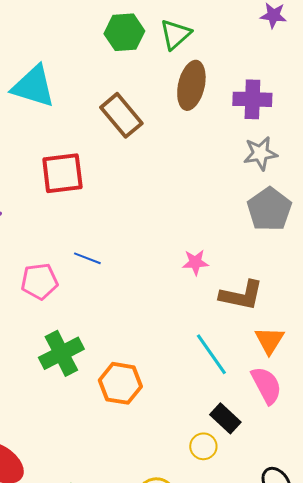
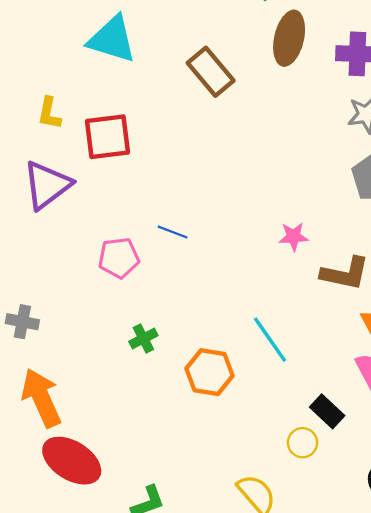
red square: (62, 173) -> (108, 137), moved
green cross: (61, 353) -> (143, 338), size x0.6
cyan line: (211, 354) -> (270, 340), moved

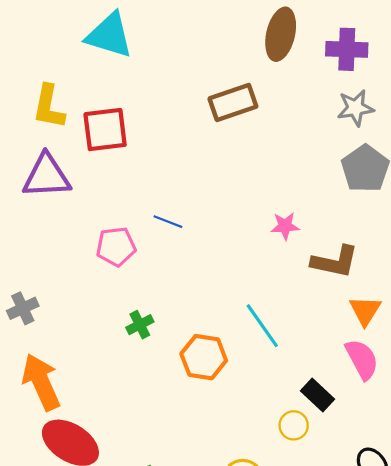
brown rectangle: (211, 72) -> (233, 102), moved, turned -69
yellow L-shape: (49, 113) -> (49, 107), size x1.4
purple triangle: (47, 185) -> (47, 176), turned 34
gray cross: (22, 322) -> (23, 308), turned -36

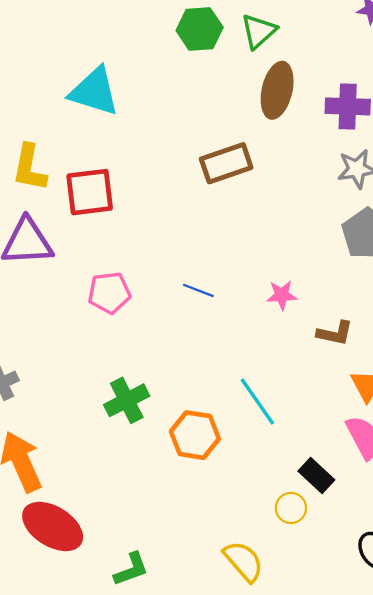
blue line: (168, 222) -> (198, 290), moved
pink pentagon: (116, 247) -> (109, 293), moved
brown L-shape: (335, 262) -> (335, 333), size x0.7
green cross: (140, 325) -> (127, 400), size x1.5

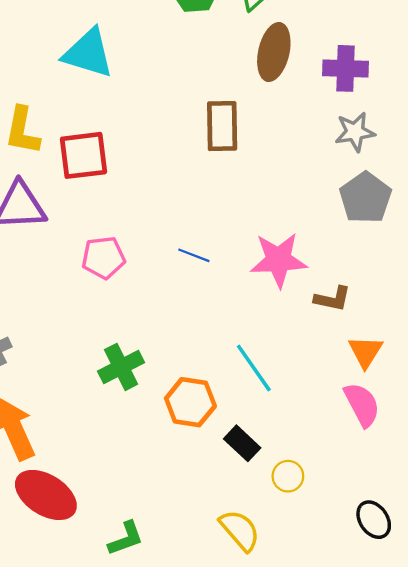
brown rectangle: (226, 163) -> (222, 126), turned -72
pink star: (282, 295) -> (279, 260), size x1.8
black rectangle: (316, 476) -> (242, 443), moved

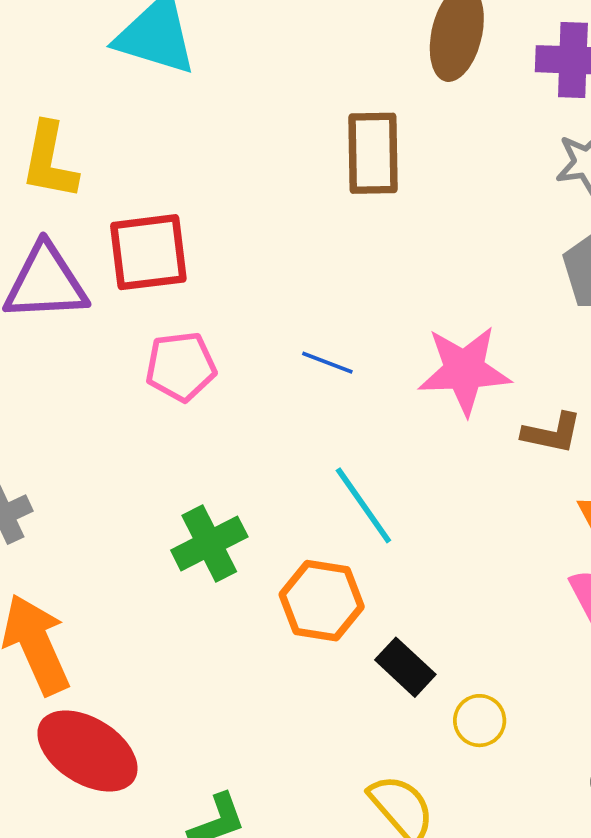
red square: (83, 155) -> (148, 252), moved
cyan line: (254, 368) -> (363, 505), moved

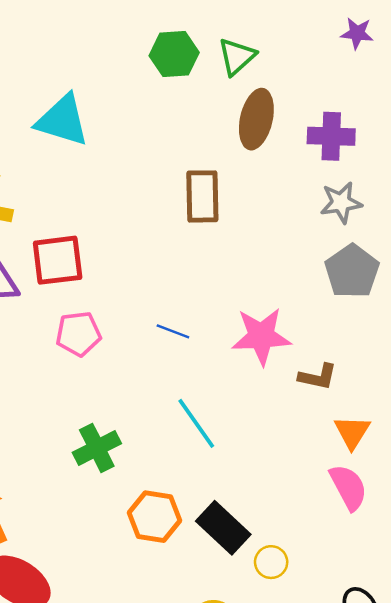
orange hexagon: (322, 601) -> (155, 517), moved
black rectangle: (405, 667) -> (223, 528), size x1.4

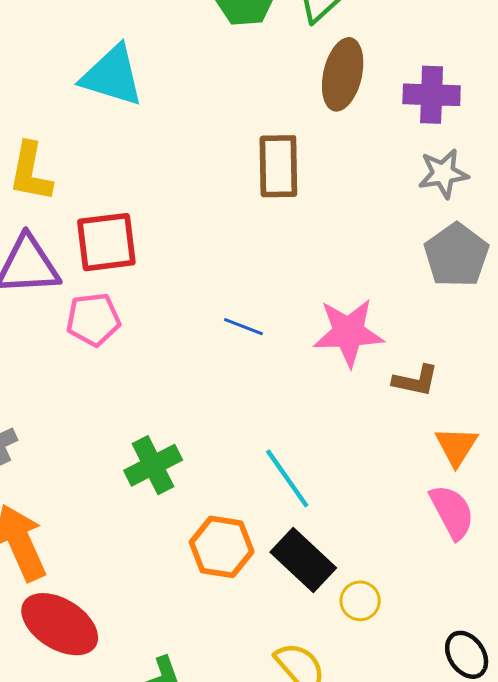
pink pentagon: (78, 334) -> (93, 319), moved
cyan line: (196, 423) -> (287, 478), moved

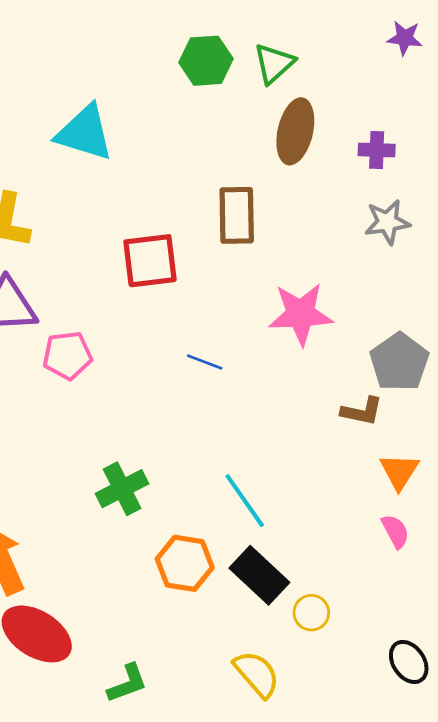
purple cross: (432, 95) -> (377, 150), size x0.7
red square: (106, 242) -> (150, 261), moved
gray pentagon: (456, 255) -> (399, 362), moved
pink star: (348, 332) -> (301, 314), moved
pink semicircle: (452, 512) -> (395, 531), size x0.7

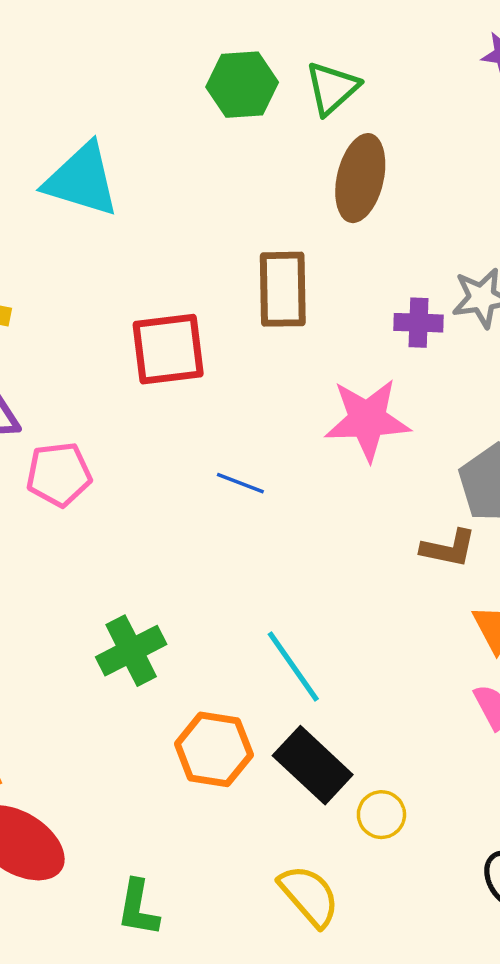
purple cross: (377, 150) -> (418, 323), moved
green L-shape: (127, 683) -> (138, 908), turned 120

